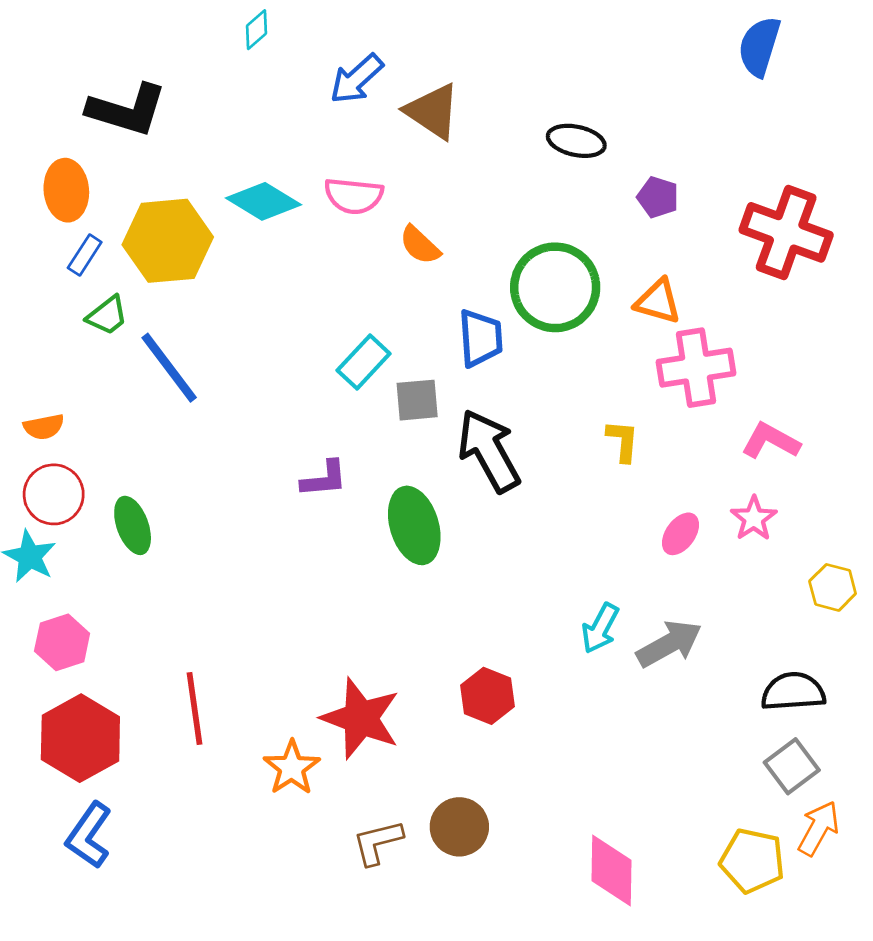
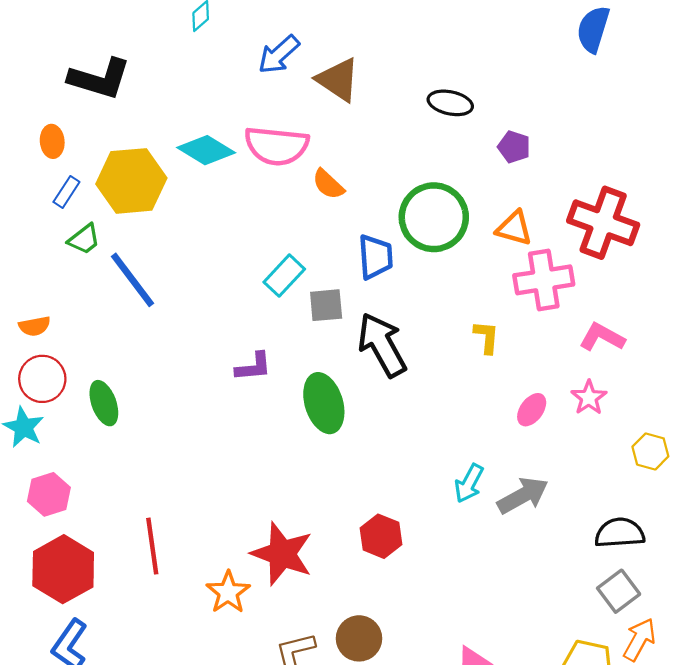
orange ellipse: (66, 190) -> (52, 141), size x0.7
pink semicircle: (354, 196) -> (277, 146), size x1.4
red cross: (786, 232) -> (603, 223), moved

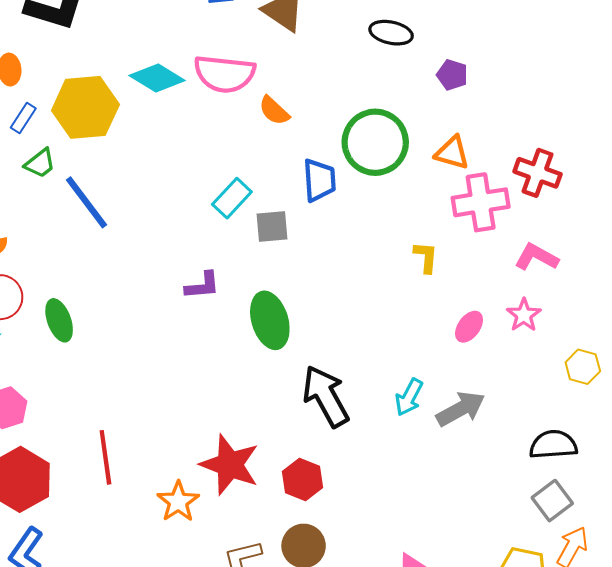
red cross: (603, 223) -> (538, 173), moved, size x0.7
black arrow: (382, 345) -> (326, 396), moved
red hexagon: (381, 536) -> (303, 479), moved

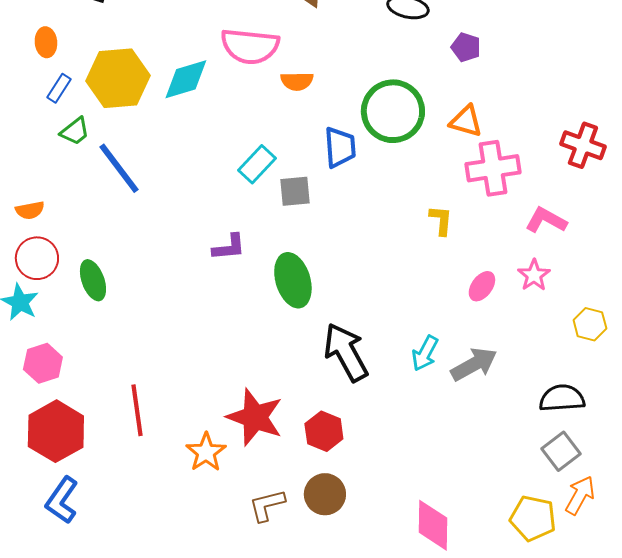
cyan diamond: (157, 78) -> (186, 79), moved, turned -48
orange semicircle: (274, 111) -> (297, 81), turned -44
red cross: (538, 173) -> (583, 145), moved

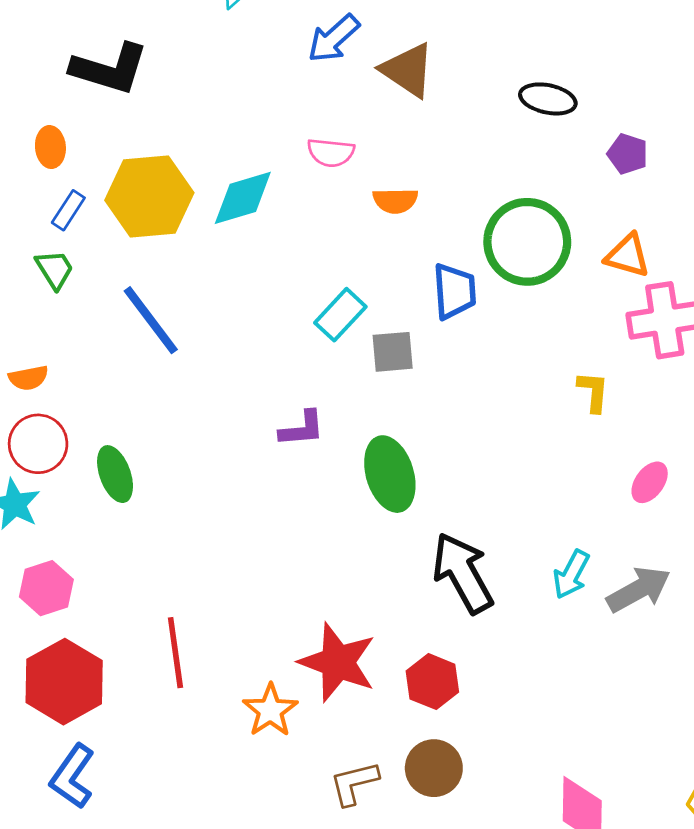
pink semicircle: (250, 46) -> (331, 153), size x0.6
green trapezoid: (75, 131) -> (55, 269), moved, turned -84

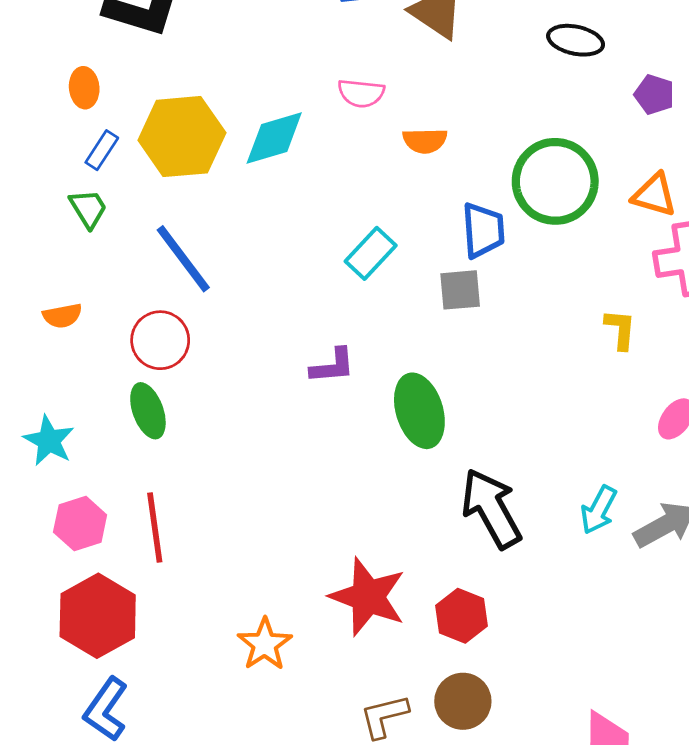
gray square: (393, 352) -> (460, 290), moved
red circle: (38, 444) -> (160, 340), moved
red line: (175, 653) -> (155, 528), moved
orange star: (270, 710) -> (265, 644), moved

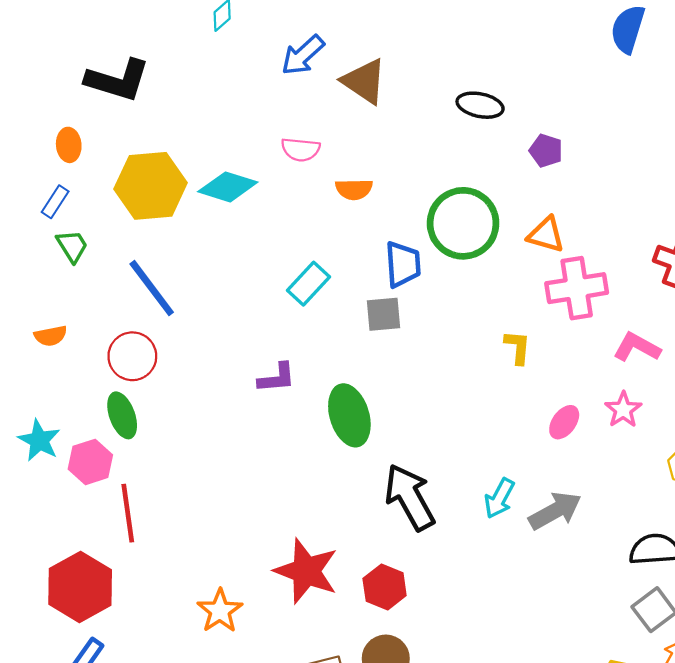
cyan diamond: (274, 138) -> (228, 187), turned 34
blue rectangle: (102, 150) -> (55, 202), moved
pink hexagon: (80, 523) -> (90, 462), moved

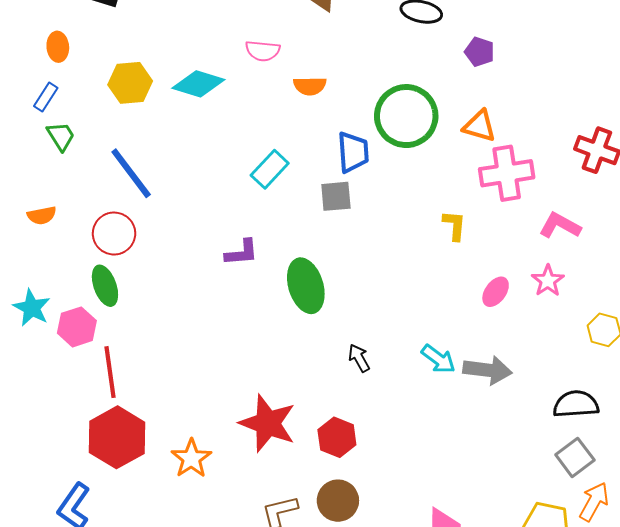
yellow hexagon: (151, 186) -> (130, 83), size x0.7
black arrow: (410, 497) -> (359, 358), size x0.5
cyan arrow: (499, 498) -> (438, 359), turned -81
gray arrow: (555, 511) -> (488, 370), turned 36
red hexagon: (80, 587) -> (117, 437), moved

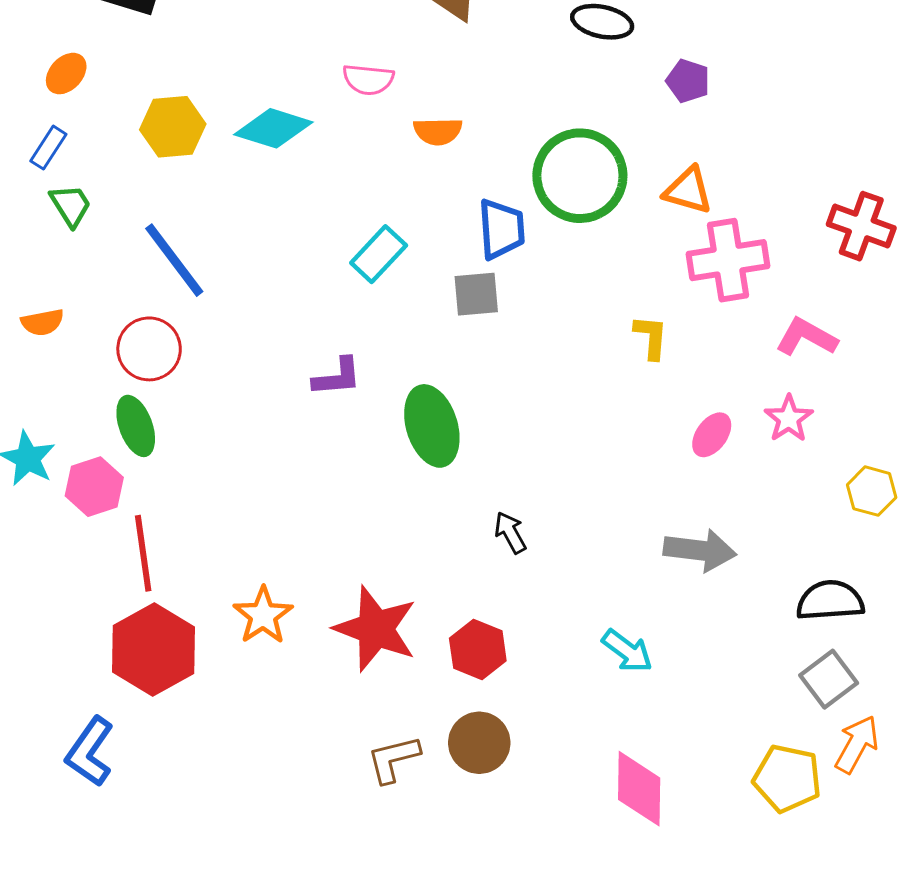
orange ellipse: (58, 47) -> (66, 74), turned 48
cyan arrow: (438, 359) -> (627, 651), moved
orange star: (191, 458) -> (263, 615), moved

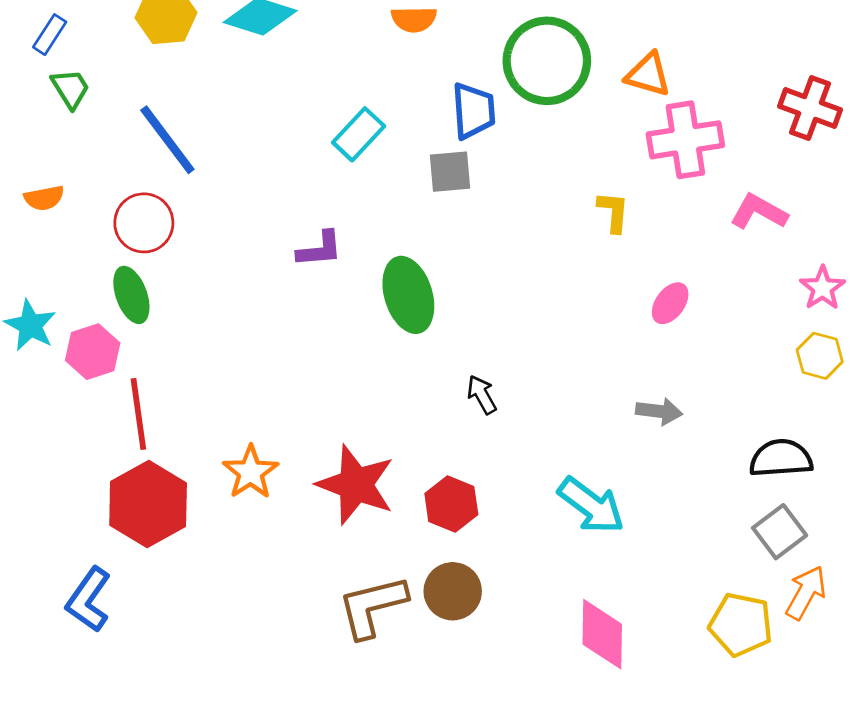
pink star: (789, 419) -> (822, 288), moved
gray arrow: (700, 550) -> (659, 411), size x0.7
cyan arrow: (627, 651) -> (591, 505), size x1.4
brown L-shape: (393, 759) -> (372, 607), size x1.4

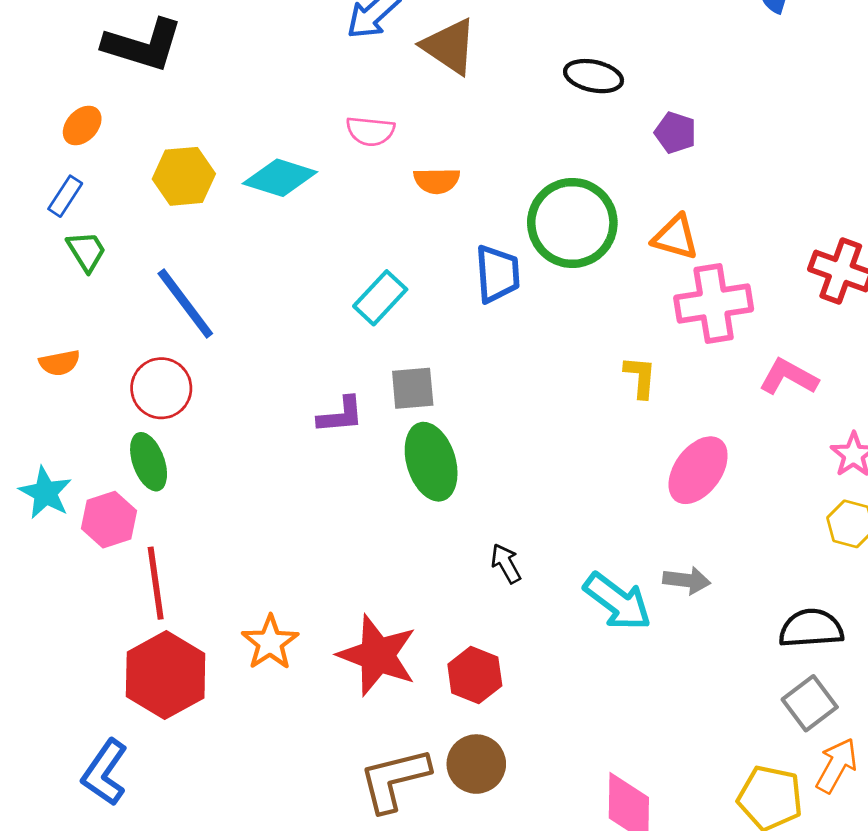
gray square: (450, 172) -> (413, 388), moved
pink ellipse: (670, 303) -> (698, 470), size x1.6
cyan arrow: (591, 505) -> (618, 602), moved

